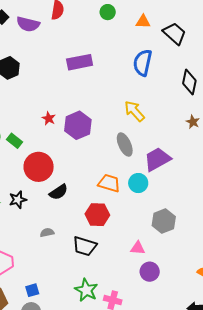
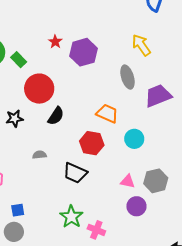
cyan circle: (138, 183) -> (134, 139), moved
black semicircle: (59, 192) -> (56, 116), turned -30
gray hexagon: (164, 221) -> (156, 181), moved

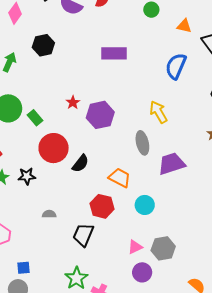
black semicircle: (56, 116) -> (80, 163), moved
black trapezoid: (75, 173) -> (83, 235), turned 85
pink triangle: (128, 181) -> (135, 247), turned -42

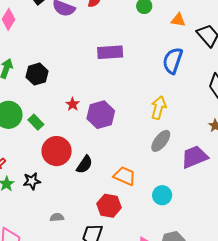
black hexagon: (43, 45) -> (37, 74), moved
yellow arrow: (158, 112) -> (159, 108), turned 50
gray ellipse: (142, 143) -> (161, 141), moved, turned 55
purple trapezoid: (172, 164) -> (195, 157), moved
cyan circle: (145, 205) -> (162, 195), moved

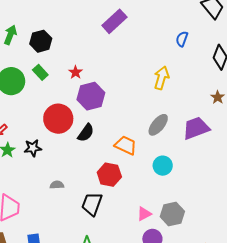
purple rectangle: (110, 52) -> (114, 21), turned -40
blue semicircle: (173, 61) -> (182, 39), moved, size x0.6
purple hexagon: (101, 115) -> (91, 96), moved
green rectangle: (36, 122) -> (40, 72), moved
gray ellipse: (161, 141) -> (158, 125), moved

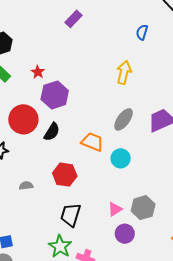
purple rectangle: (114, 21) -> (74, 19), size x0.7
cyan circle: (163, 166) -> (121, 158), moved
red hexagon: (109, 175) -> (65, 175), moved
black trapezoid: (92, 204) -> (71, 215), moved

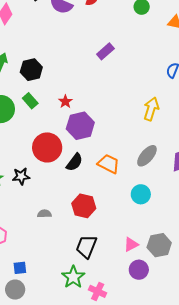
orange trapezoid: (92, 142) -> (109, 164), moved

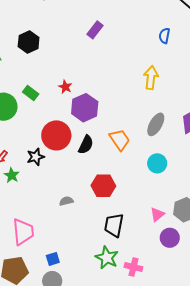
black hexagon: (31, 70) -> (29, 42), moved
orange trapezoid: (109, 164) -> (120, 140), turned 40
black star: (21, 176) -> (36, 157), moved

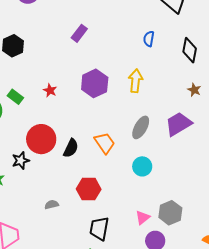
purple hexagon: (85, 108) -> (95, 83), moved

